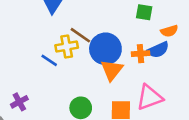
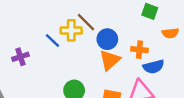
blue circle: (105, 49) -> (107, 39), size x0.7
blue semicircle: (158, 50) -> (154, 67), moved
purple cross: (19, 102) -> (20, 57), moved

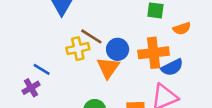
blue line: (52, 41) -> (42, 69), moved
orange cross: (139, 50) -> (154, 53), size x1.6
orange triangle: (110, 60) -> (108, 68), moved

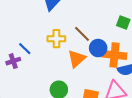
brown line: (91, 36) -> (82, 34), moved
blue circle: (118, 49) -> (98, 48), moved

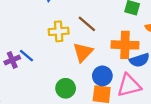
blue circle: (98, 48) -> (102, 76), moved
blue line: (25, 49) -> (26, 56), moved

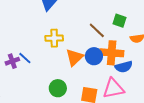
brown line: (87, 24) -> (97, 30), moved
blue circle: (102, 76) -> (94, 56), moved

